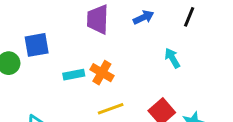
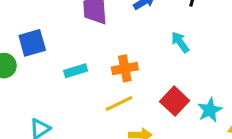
orange cross: (102, 73) -> (125, 68), moved, turned -35

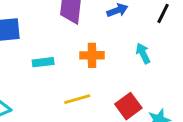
orange cross: (125, 68) -> (92, 55), moved

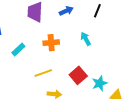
cyan rectangle: (43, 62) -> (18, 50), turned -32

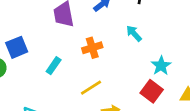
red square: (78, 75) -> (152, 91), moved
cyan star: (100, 83) -> (161, 66), moved

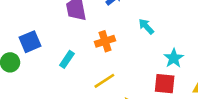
red square: (152, 91) -> (165, 84), turned -30

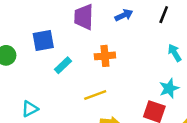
cyan arrow: (146, 26) -> (175, 53), moved
blue square: (30, 42) -> (43, 40), moved

